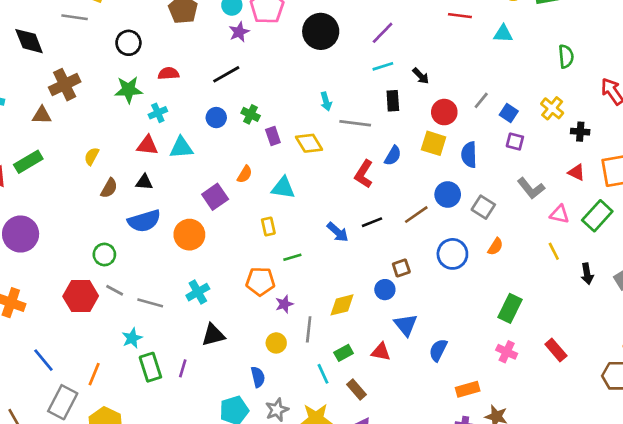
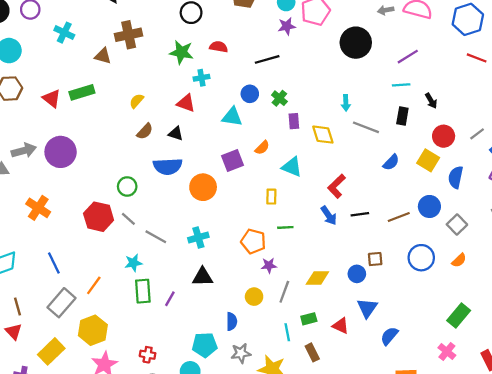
cyan triangle: (181, 148) -> (232, 117), moved
red L-shape: (364, 174) -> (337, 186), moved

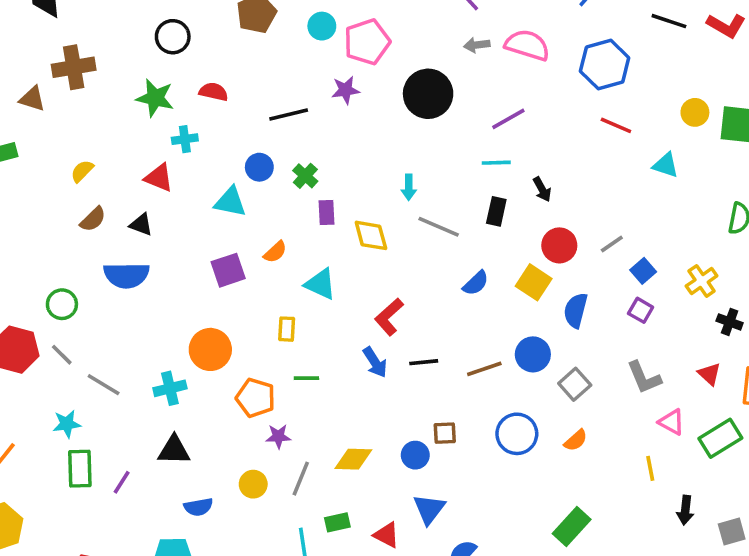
purple star: (287, 26) -> (345, 90), moved
orange circle: (203, 187) -> (210, 349), moved
blue semicircle: (232, 321) -> (198, 507), moved, turned 78

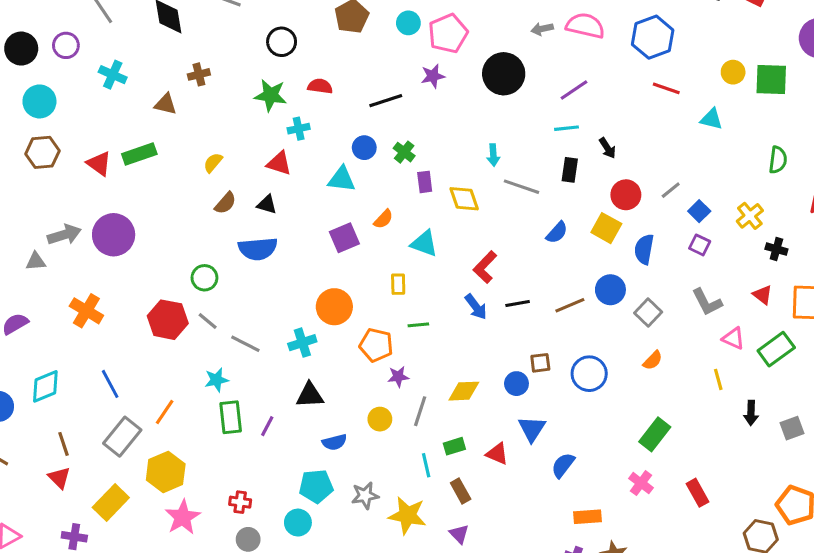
brown cross: (74, 67) -> (199, 74), size x0.6
blue circle: (517, 434) -> (589, 374), moved

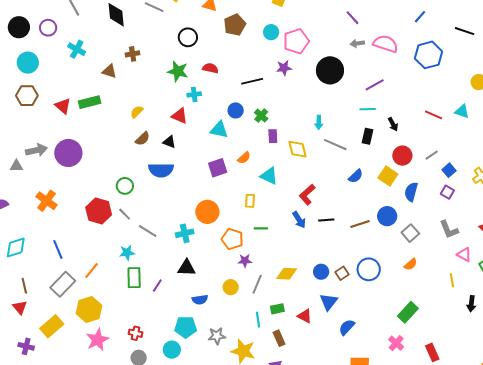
red line: (666, 88) -> (433, 115), moved
brown square: (540, 363) -> (342, 273), moved, turned -32

